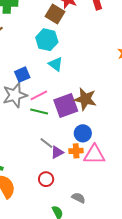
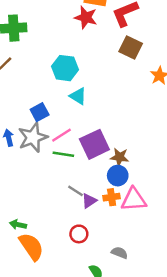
brown square: (55, 14) -> (131, 48), moved
brown star: (85, 99) -> (120, 157), moved, size x0.7

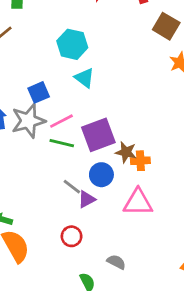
brown square: (131, 48) -> (166, 26), moved
blue circle: (118, 176) -> (101, 175), moved
orange cross: (112, 197) -> (140, 161), moved

